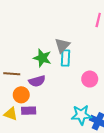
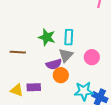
gray triangle: (62, 45) -> (66, 55), moved
purple semicircle: (37, 81) -> (54, 64), moved
orange circle: (21, 95) -> (61, 75), moved

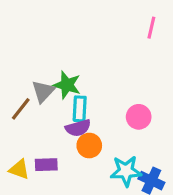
cyan rectangle: (69, 37) -> (80, 109), moved
brown line: (18, 52) -> (21, 109), turned -56
gray triangle: (66, 55) -> (43, 91), moved

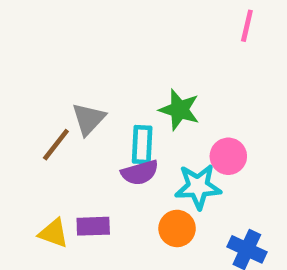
green star: (67, 85) -> (179, 110), moved
orange circle: (89, 146) -> (177, 228), moved
cyan star: (126, 171) -> (198, 187), moved

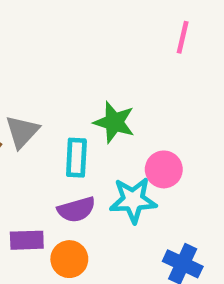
purple semicircle: (140, 173) -> (76, 210), moved
orange circle: (177, 228) -> (69, 259), moved

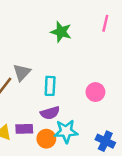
green star: (114, 122) -> (61, 32), moved
cyan star: (133, 200) -> (66, 131), moved

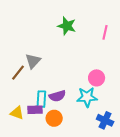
pink line: (105, 23) -> (105, 32), moved
cyan rectangle: (50, 86) -> (41, 99), moved
cyan star: (66, 131) -> (87, 97), moved

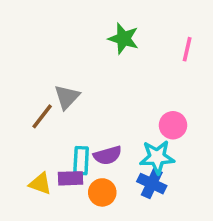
blue cross: (105, 120) -> (152, 184), moved

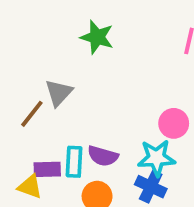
green star: (123, 39) -> (97, 37), moved
purple semicircle: (108, 155) -> (103, 156), turned 32
purple rectangle: (70, 178) -> (47, 169), moved

